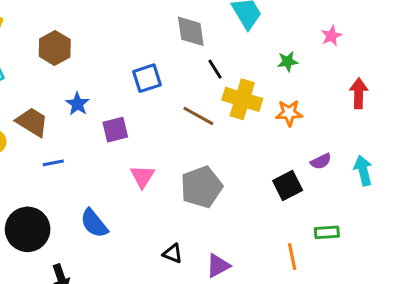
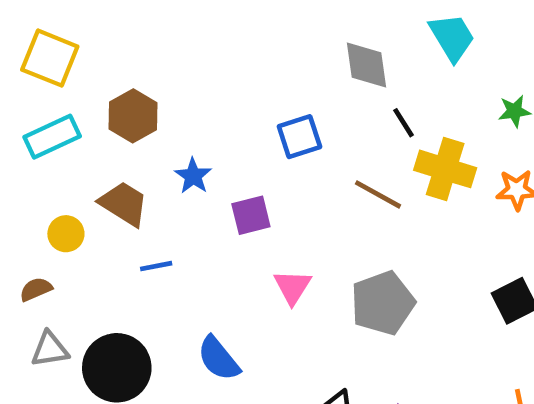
brown hexagon: (55, 48) -> (133, 116), moved

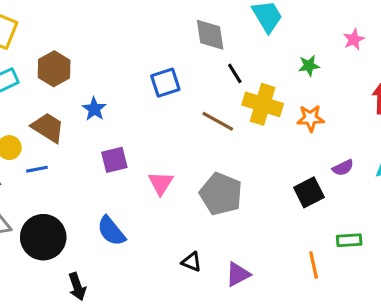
purple square: (251, 215) -> (114, 160), moved
blue line: (156, 266) -> (37, 169), moved
gray pentagon: (383, 303) -> (221, 194), turned -30

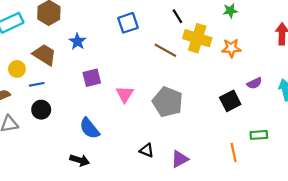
black circle: (43, 237) -> (41, 110), moved, size x0.6
black arrow: (77, 287) -> (80, 160), moved, turned -54

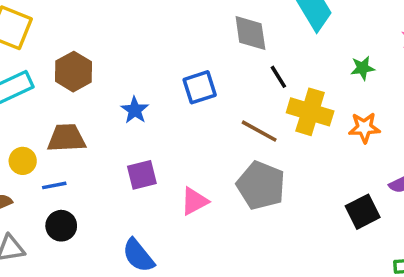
blue star: (77, 41) -> (135, 110), moved
brown trapezoid: (44, 55) -> (66, 138), turned -35
pink triangle: (125, 94) -> (194, 201), turned 30
gray pentagon: (168, 102) -> (261, 185), moved

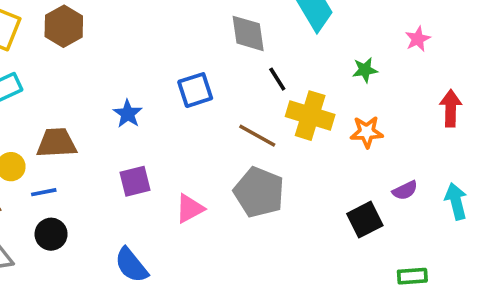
brown hexagon: (73, 72) -> (64, 26), moved

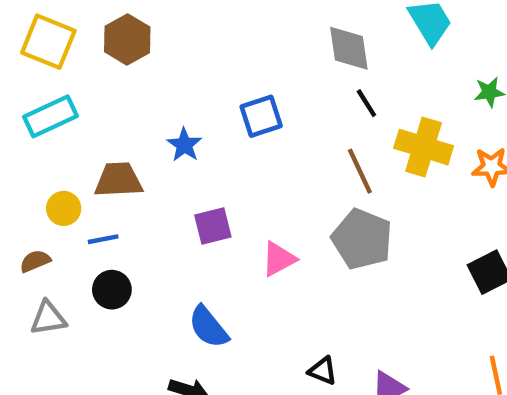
black line: (277, 79) -> (366, 103), moved
blue square: (195, 90) -> (261, 116), moved
blue star: (128, 114) -> (184, 145), moved
brown line: (257, 136) -> (360, 171), turned 36

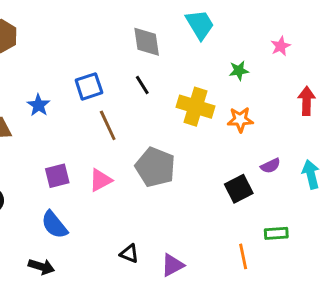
black line: (366, 103) -> (142, 85), moved
brown line: (360, 171) -> (108, 125), moved
purple square: (213, 226) -> (57, 176), moved

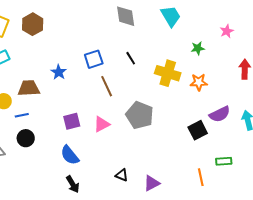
gray diamond: (147, 42) -> (126, 16), moved
purple semicircle: (270, 166) -> (220, 114), size x1.5
black arrow: (41, 267) -> (73, 184), moved, turned 42

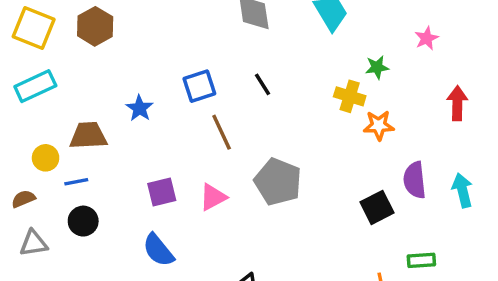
yellow cross: (168, 73) -> (350, 96), moved, size x0.7
purple semicircle: (220, 114) -> (415, 180), turned 110

